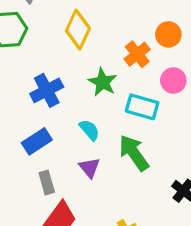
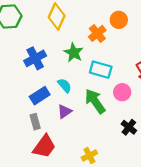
pink circle: (173, 81) -> (122, 92), moved
blue rectangle: (37, 141) -> (40, 96), moved
purple triangle: (89, 168) -> (65, 111), turned 35

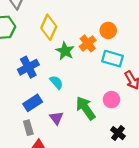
green star: (74, 53) -> (65, 51), moved
cyan rectangle: (101, 70) -> (113, 59), moved
cyan semicircle: (65, 85) -> (56, 82), moved
purple triangle: (65, 111) -> (56, 118), turned -32

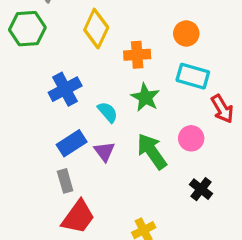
orange cross: (88, 43) -> (137, 55), moved, turned 35
green star: (65, 51) -> (145, 97), moved
purple triangle: (56, 118) -> (104, 151), moved

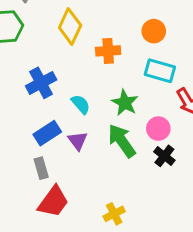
green star: (145, 97) -> (125, 103), moved
black cross: (201, 189) -> (164, 156), moved

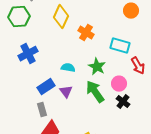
orange circle: (154, 31) -> (131, 11), moved
orange cross: (108, 51) -> (86, 33), turned 35
blue cross: (41, 83) -> (28, 54), moved
cyan semicircle: (81, 104) -> (68, 68), turned -40

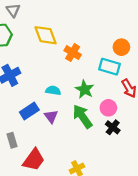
orange circle: (131, 11) -> (121, 47), moved
yellow diamond: (61, 17) -> (46, 35), turned -45
gray rectangle: (42, 110) -> (12, 140), moved

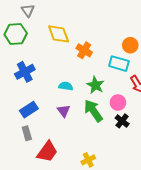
blue rectangle: (29, 111) -> (29, 110), moved

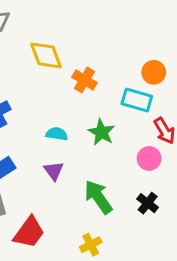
pink circle: (118, 103) -> (149, 158), moved
green arrow: (93, 111) -> (98, 197), moved
black cross: (122, 121) -> (148, 203), moved

